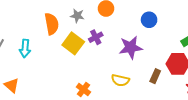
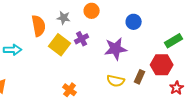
cyan arrow: (25, 48) -> (13, 50), turned -96
yellow semicircle: (120, 80) -> (116, 81), moved

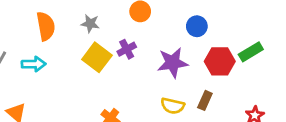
gray star: (64, 18) -> (90, 24), moved
orange semicircle: (39, 26) -> (46, 26), moved
red hexagon: (162, 65) -> (220, 61), moved

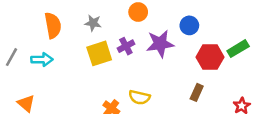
yellow square: (97, 57) -> (99, 53), turned 35
purple star: (173, 63) -> (160, 44), moved
yellow semicircle: (173, 106) -> (139, 97), moved

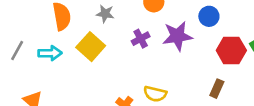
yellow square: (99, 53) -> (91, 47), moved, turned -30

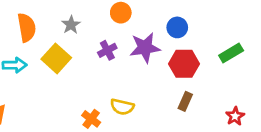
gray star: (105, 14) -> (71, 25), turned 30
red hexagon: (231, 50) -> (184, 64), moved

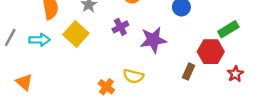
purple star: (145, 48) -> (153, 40), moved
red hexagon: (184, 64) -> (211, 52), moved
red star: (235, 116) -> (235, 74), moved

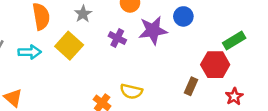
purple cross: (120, 27) -> (117, 38), turned -35
purple star: (153, 40) -> (153, 30), moved
red star: (235, 74) -> (234, 96), moved

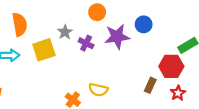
gray star: (83, 14) -> (65, 32), moved
yellow square: (69, 46) -> (44, 50), turned 30
red star: (234, 96) -> (178, 93), moved

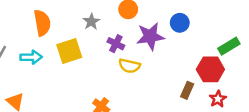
gray star: (65, 32) -> (91, 22), moved
yellow semicircle: (98, 90) -> (129, 66), moved

